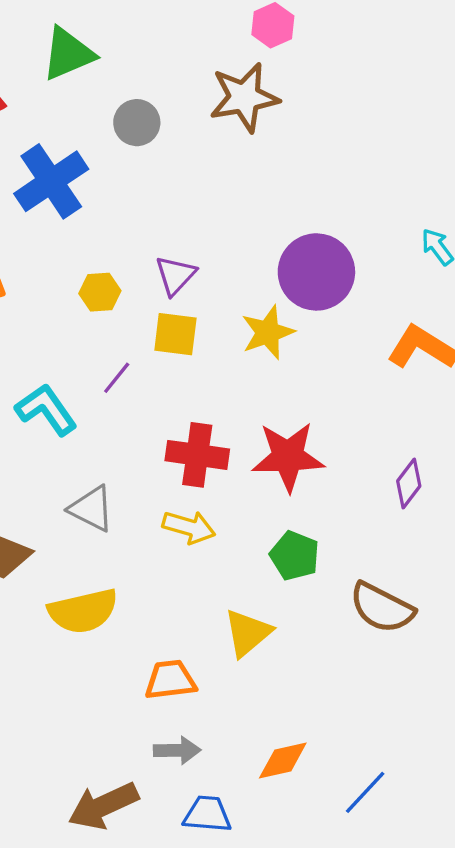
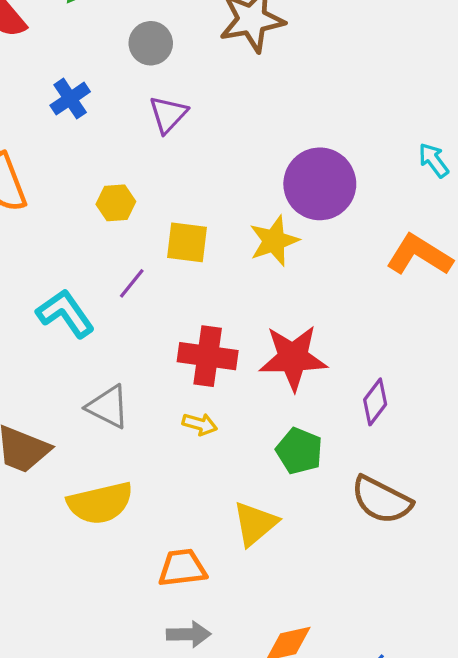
blue cross: (51, 181) -> (70, 99), size x0.6
purple triangle: (175, 275) -> (168, 114), moved
purple diamond: (409, 483) -> (375, 402), moved
yellow arrow: (189, 527) -> (200, 424), size x0.7

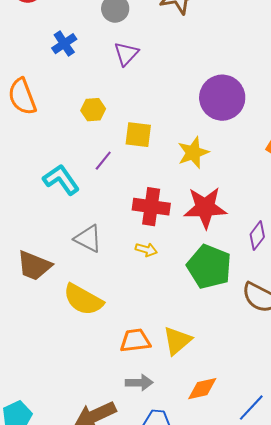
yellow star: (274, 241) -> (193, 153), moved
green pentagon: (299, 451) -> (209, 267), size x1.5
yellow semicircle: (100, 503) -> (83, 300), turned 42
yellow triangle: (255, 524) -> (177, 341), moved

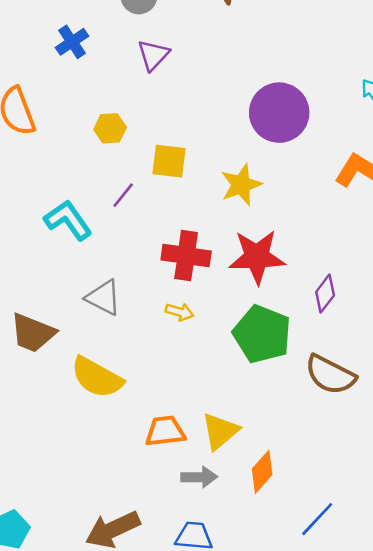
gray arrow: (139, 383) -> (199, 477), moved
orange diamond: (202, 389) -> (262, 472), moved, turned -36

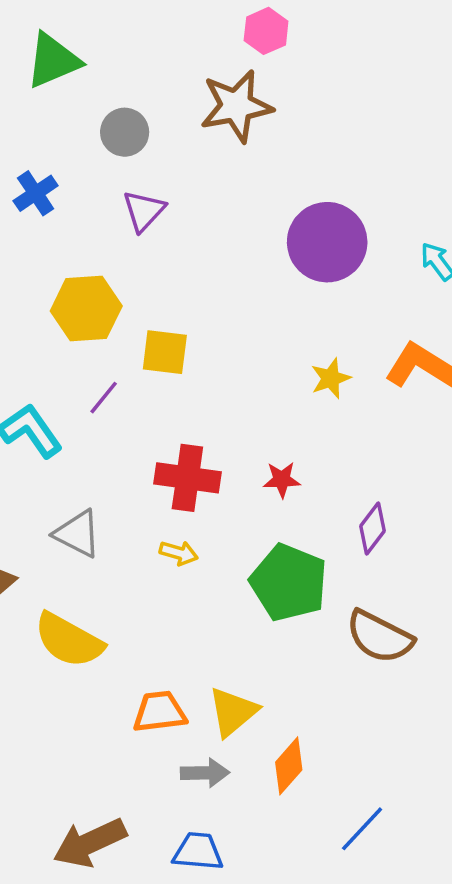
purple circle: (279, 113) -> (327, 242), moved
yellow hexagon: (110, 128) -> (86, 309), size x1.6
yellow star: (241, 185) -> (331, 378), moved, size x0.7
red star: (257, 257) -> (282, 480), size x0.5

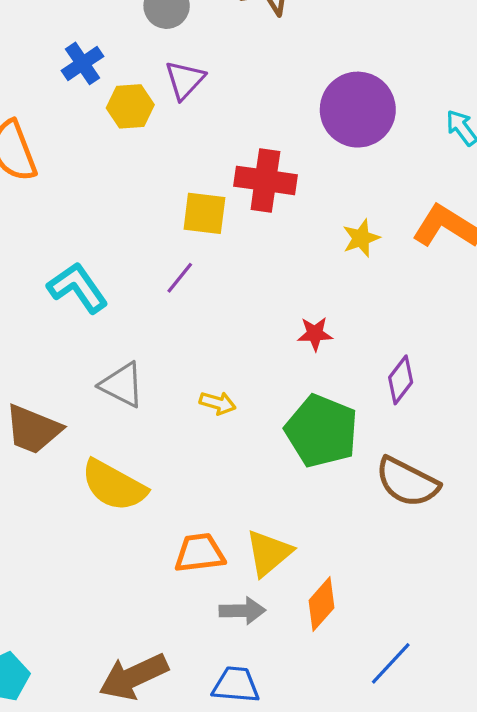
yellow hexagon: (86, 309) -> (130, 106), moved, size x0.7
purple line: (104, 398) -> (180, 278), moved
red cross: (187, 478) -> (265, 180), moved

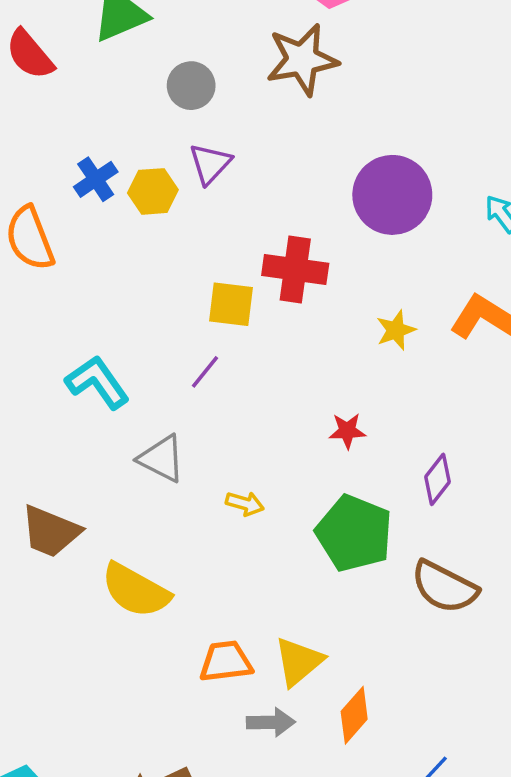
blue cross: (83, 63) -> (96, 179), moved
gray triangle: (122, 385) -> (162, 459), moved

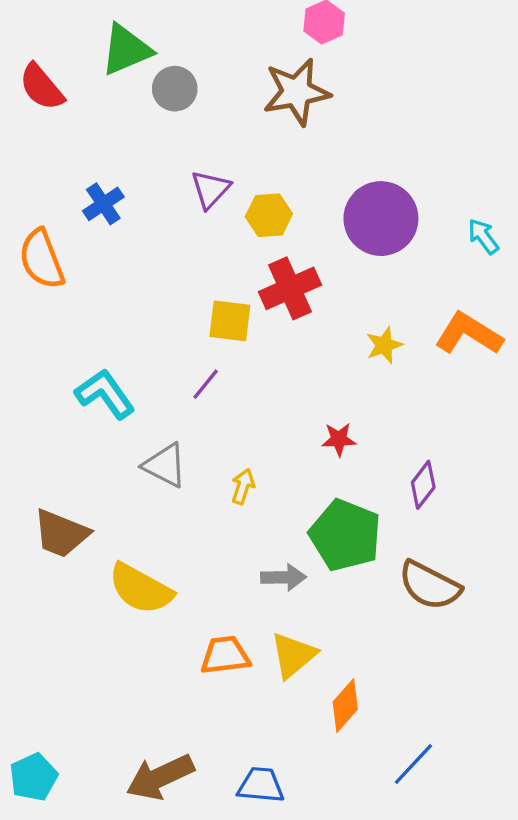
gray circle: (191, 86) -> (175, 89), moved
yellow hexagon: (153, 191) -> (269, 215), moved
red cross: (295, 269) -> (290, 288), turned -32
yellow arrow: (245, 504) -> (243, 486), moved, turned -88
gray arrow: (271, 722) -> (284, 577), moved

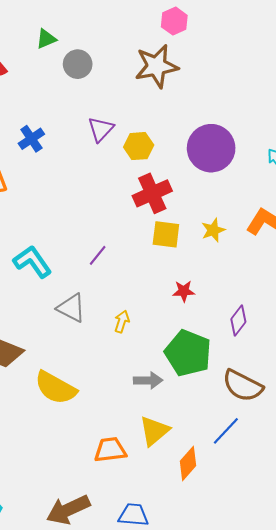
green triangle: (126, 50) -> (46, 39), size x0.6
yellow square: (230, 321) -> (166, 234), moved
orange trapezoid: (225, 655) -> (110, 450), moved
blue line: (413, 764) -> (226, 431), moved

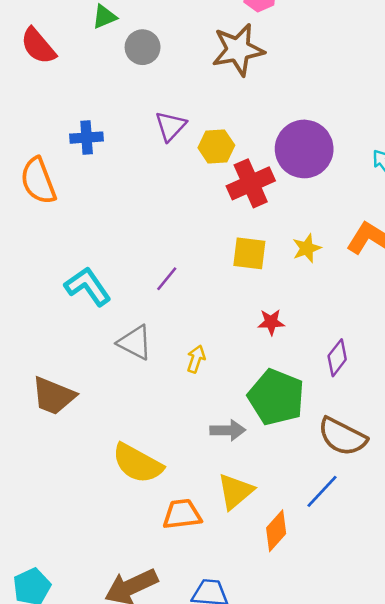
blue cross: (31, 139) -> (87, 138), turned 30
red cross: (152, 193) -> (251, 183), moved
yellow semicircle: (56, 388) -> (137, 463), moved

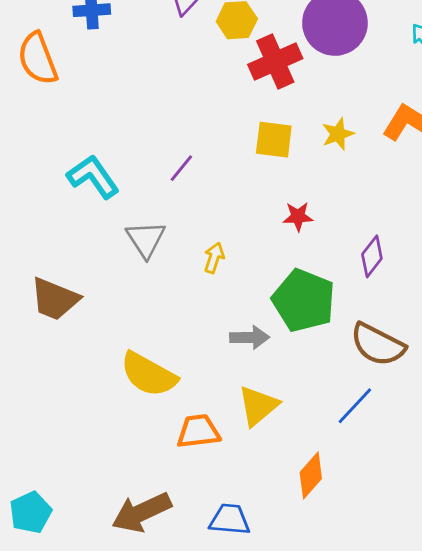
gray triangle: (135, 342) -> (146, 239), turned 30
orange diamond: (276, 531) -> (311, 475), moved

